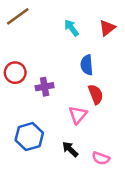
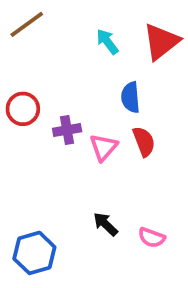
red triangle: (107, 28) -> (161, 42), size x1.5
pink triangle: (78, 115) -> (104, 147), moved
blue hexagon: (29, 137) -> (34, 253), moved

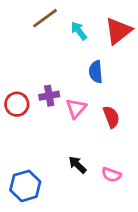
brown line: (27, 24) -> (45, 18), moved
red circle: (23, 109) -> (17, 104), moved
red semicircle: (144, 142) -> (111, 117), moved

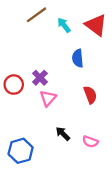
red triangle: (118, 31) -> (96, 25), turned -45
purple cross: (49, 96) -> (40, 78), turned -35
pink triangle: (76, 108) -> (48, 98), moved

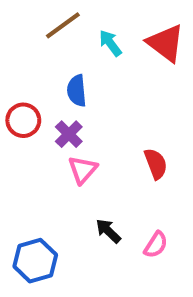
blue semicircle: (78, 58) -> (77, 91), moved
red circle: (14, 85) -> (23, 120), moved
pink semicircle: (90, 142) -> (156, 245), turned -77

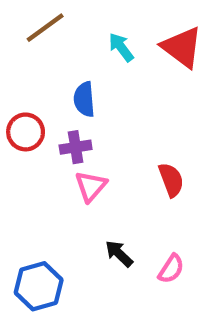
brown line: (63, 25) -> (45, 28), moved
purple cross: (69, 134) -> (76, 147), turned 36

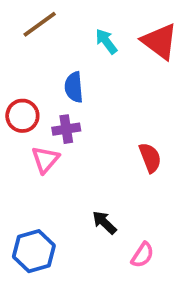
pink triangle: (91, 186) -> (45, 160), moved
pink semicircle: (171, 269) -> (143, 255), moved

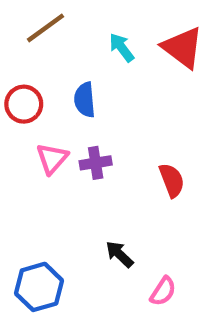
red circle: (22, 116) -> (24, 104), moved
purple cross: (66, 129) -> (96, 163), moved
pink triangle: (45, 160) -> (52, 159), moved

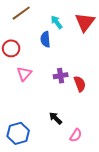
red triangle: (183, 48) -> (85, 22), turned 30
blue semicircle: (85, 100) -> (45, 39), moved
purple cross: (96, 163) -> (61, 76), moved

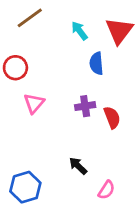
blue semicircle: (45, 39) -> (96, 63), moved

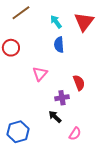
blue semicircle: (96, 63) -> (59, 45), moved
pink triangle: (34, 103) -> (40, 74), moved
purple cross: (85, 106) -> (62, 98), moved

